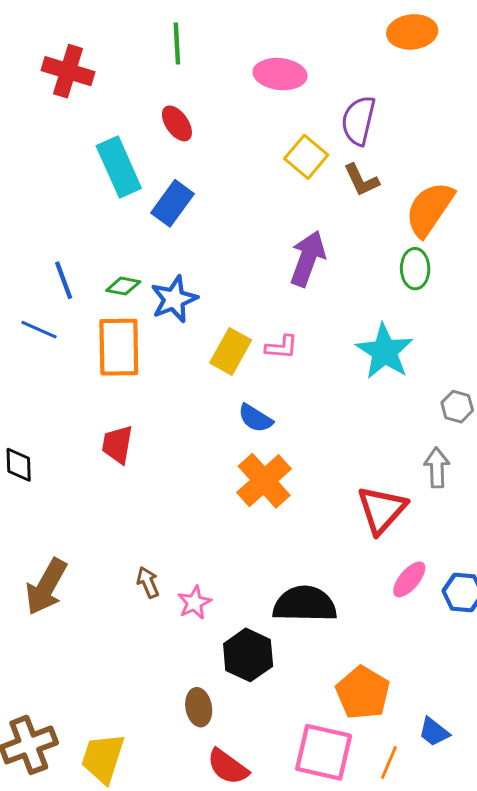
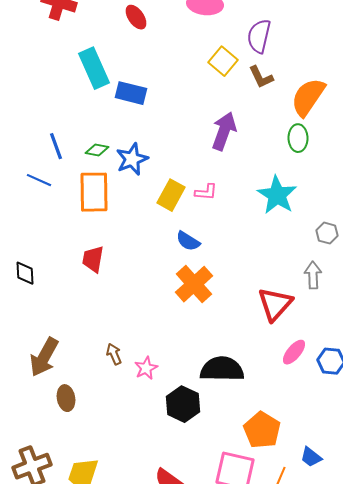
red ellipse: (177, 123) -> (136, 17), moved
blue rectangle: (173, 203) -> (131, 93), turned 68
brown ellipse: (199, 707) -> (66, 398), moved

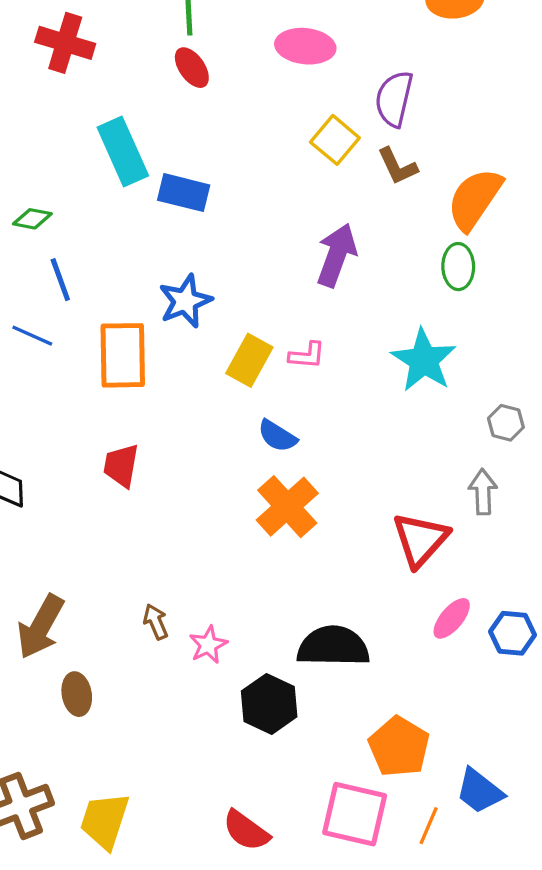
green diamond: (97, 150) -> (32, 219), moved
blue trapezoid: (311, 457) -> (480, 791), size x1.4

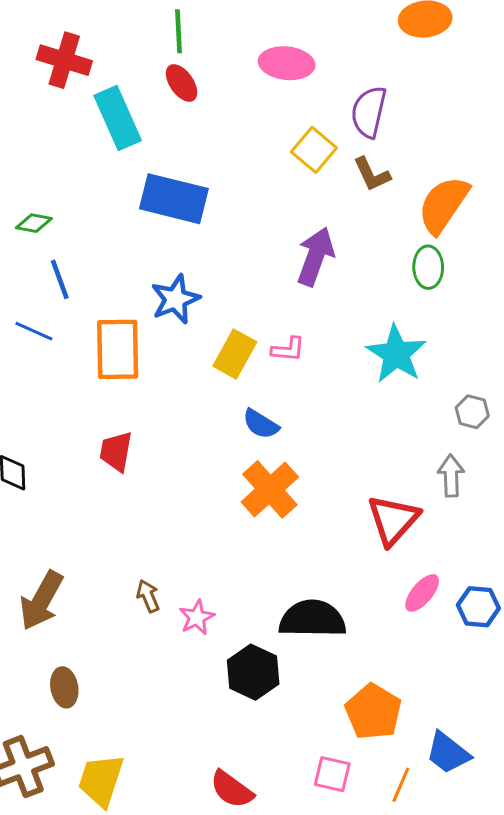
cyan rectangle: (123, 151) -> (118, 118), moved
blue rectangle: (184, 193) -> (174, 199), size x1.4
brown ellipse: (77, 694) -> (64, 687), moved
pink square: (355, 814) -> (332, 774), size x0.6

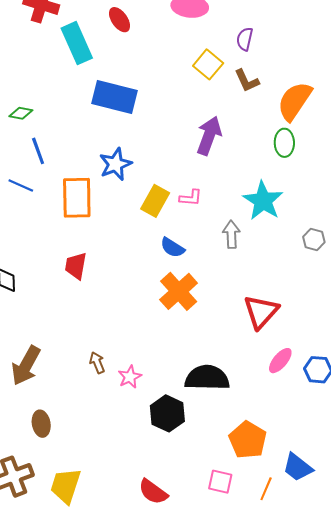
purple semicircle: (369, 112) -> (245, 39), size x0.7
gray arrow: (451, 476) -> (231, 234), moved

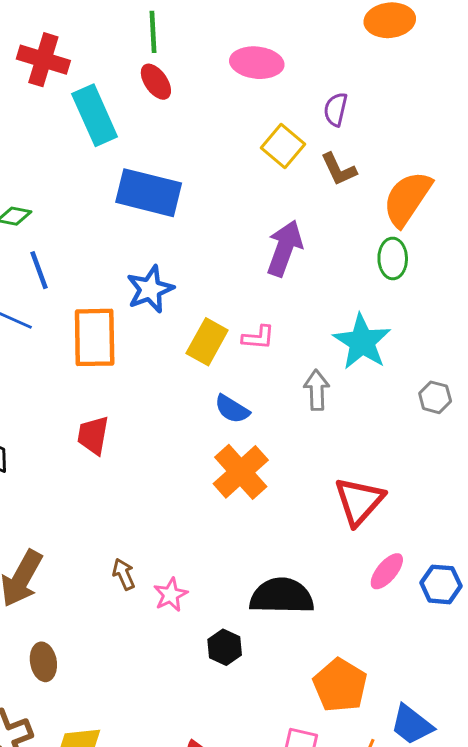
black hexagon: (167, 413) -> (225, 647), size x0.7

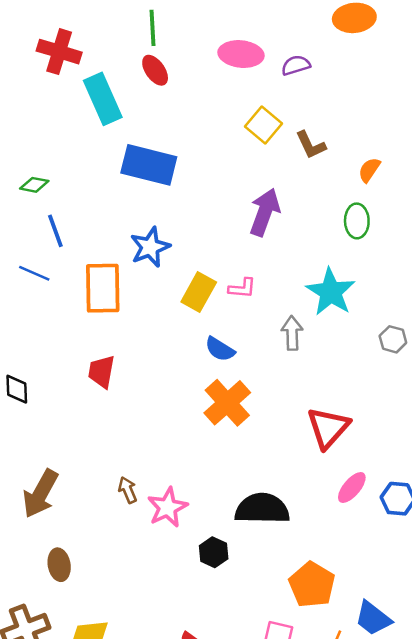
purple semicircle: (336, 109) -> (296, 65), moved, turned 60
orange semicircle: (407, 199) -> (369, 170), size x0.5
pink star: (171, 595) -> (167, 507), size x1.4

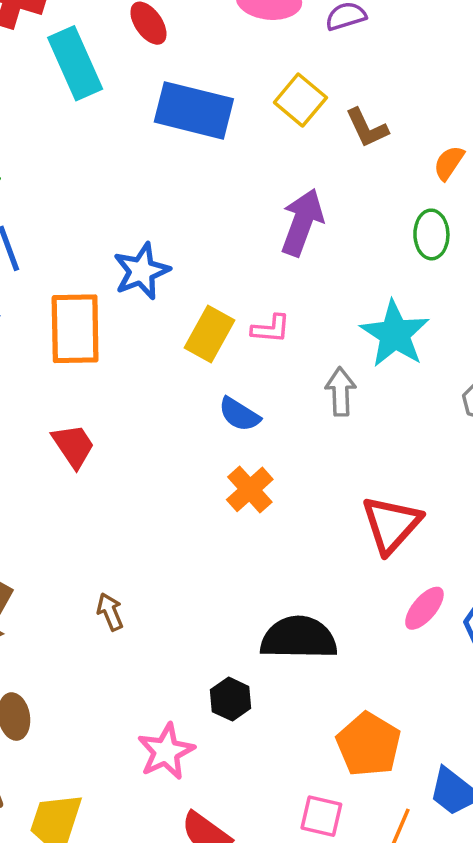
blue rectangle: (149, 165) -> (194, 110), moved
red trapezoid: (101, 372) -> (73, 446), turned 136
orange cross: (227, 403) -> (250, 489), size x0.7
pink star: (167, 507) -> (166, 751), moved

